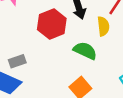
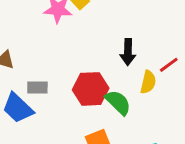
red hexagon: (52, 24) -> (91, 89), moved

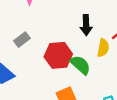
gray rectangle: (37, 88) -> (22, 40), moved, turned -35

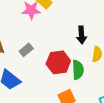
green semicircle: (80, 65) -> (78, 70), turned 48

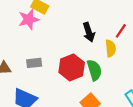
gray rectangle: (26, 50) -> (34, 63), turned 48

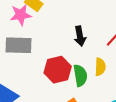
yellow semicircle: (111, 48) -> (100, 67), moved
gray rectangle: (34, 63) -> (18, 45), moved, size x1.6

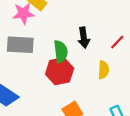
green semicircle: (80, 75) -> (61, 52), moved

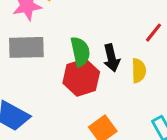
black arrow: (84, 38) -> (111, 58), moved

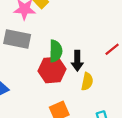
yellow semicircle: (139, 71) -> (87, 81), moved

